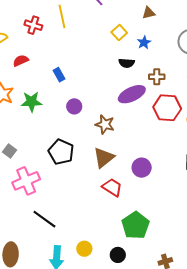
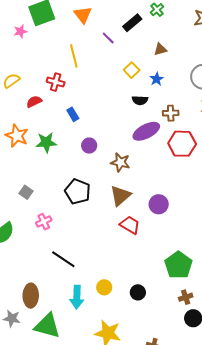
red cross: (33, 25) -> (56, 82), moved
pink cross: (26, 181) -> (44, 222), size x0.6
green pentagon: (136, 225) -> (178, 265), moved

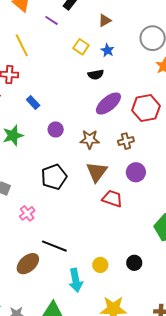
brown cross: (171, 113) -> (126, 141), moved
black pentagon: (78, 191) -> (54, 177), turned -30
brown ellipse: (31, 296) -> (28, 264), moved, turned 60

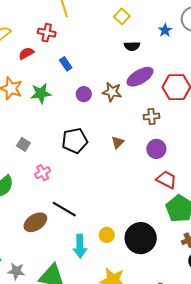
blue star: (108, 50) -> (165, 30), moved
brown star: (90, 139) -> (112, 92), moved
brown triangle: (97, 172) -> (118, 142), size x0.6
red trapezoid: (112, 199) -> (166, 180), moved
black circle: (134, 263) -> (141, 238), size x2.0

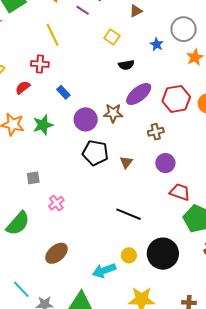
purple circle: (84, 94) -> (86, 119), size x1.5
black pentagon: (75, 141) -> (95, 153), moved, turned 30
gray square: (23, 144) -> (33, 178), turned -32
black line: (64, 209) -> (129, 214), moved
cyan arrow: (80, 246) -> (104, 270), turned 80

